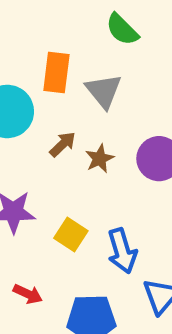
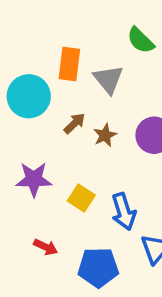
green semicircle: (122, 29) -> (141, 40), moved

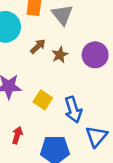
red arrow: (46, 247) -> (17, 135), turned -98

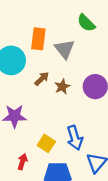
yellow square: (43, 100) -> (46, 143), moved

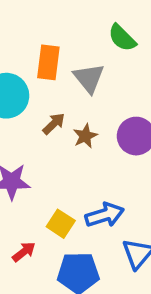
blue arrow: (75, 138) -> (105, 215), turned -90
red arrow: (22, 162) -> (24, 252), turned 35

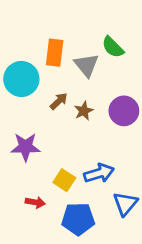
green semicircle: (122, 38) -> (113, 47), moved
red arrow: (24, 252) -> (35, 202), turned 48

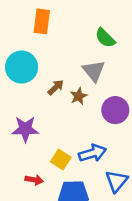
orange rectangle: (55, 53) -> (42, 21), moved
gray triangle: (86, 65) -> (94, 71), moved
purple circle: (124, 111) -> (115, 110), moved

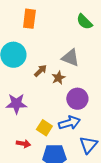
green semicircle: (105, 38) -> (84, 22), moved
gray triangle: (94, 71) -> (70, 58), turned -30
purple circle: (115, 110) -> (77, 99), moved

